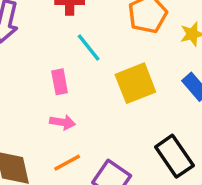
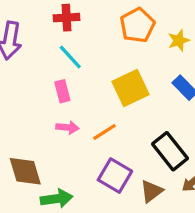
cyan line: (89, 48) -> (70, 57), moved
orange line: (67, 163) -> (104, 132), moved

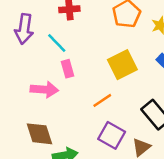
cyan line: (70, 57) -> (57, 43), moved
pink arrow: (67, 127) -> (44, 89), moved, size x1.5

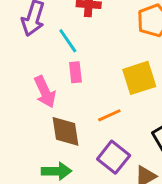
pink arrow: (44, 89) -> (45, 92), turned 52
brown diamond: (39, 134) -> (66, 131), moved

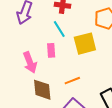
cyan line: (68, 41) -> (59, 29), moved
yellow square: (139, 78) -> (85, 44), moved

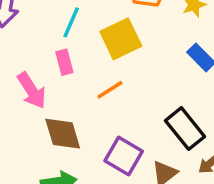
cyan line: (59, 29) -> (71, 22), turned 66
orange line: (72, 81) -> (110, 90), moved

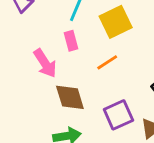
purple square: (124, 156) -> (118, 115), turned 36

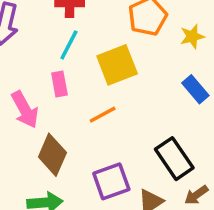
brown diamond: (70, 97) -> (52, 155), turned 36

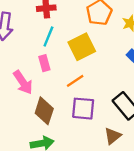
purple square: (111, 181) -> (83, 109), moved, turned 30

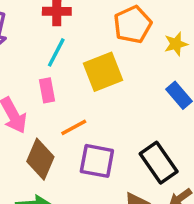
orange line: (75, 81) -> (74, 127), moved

